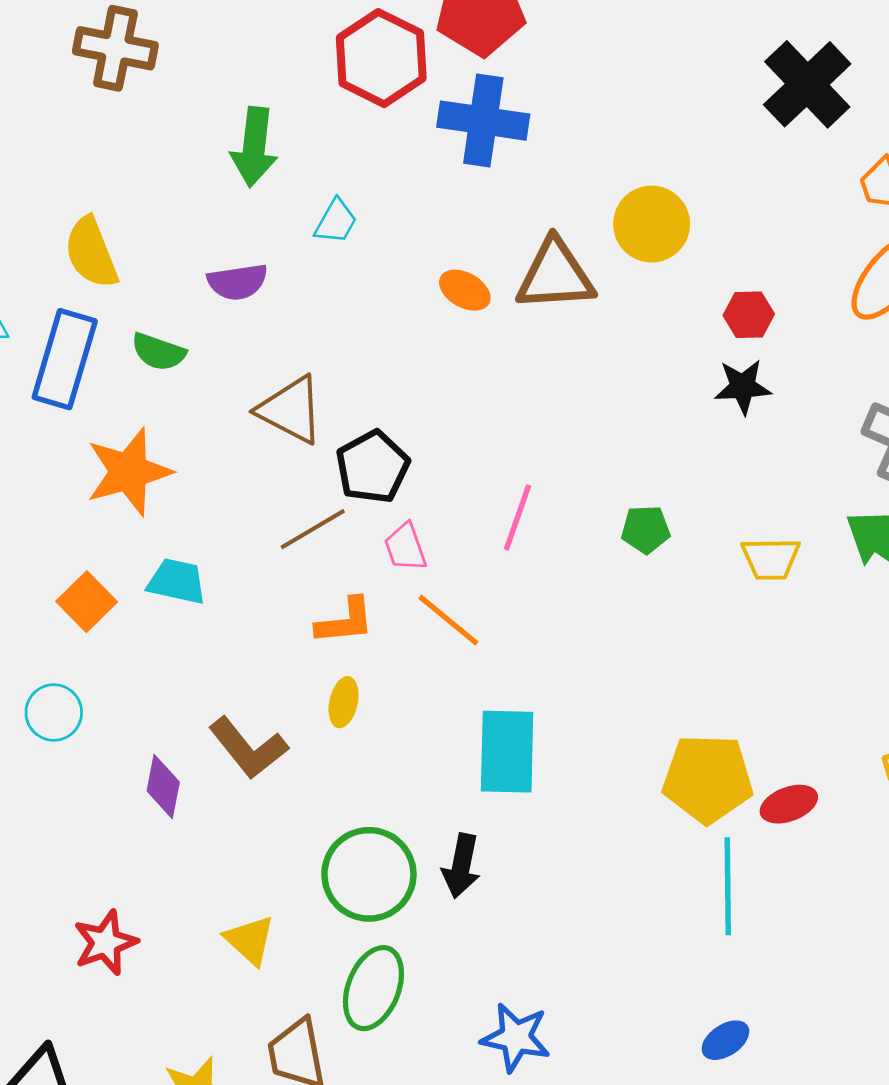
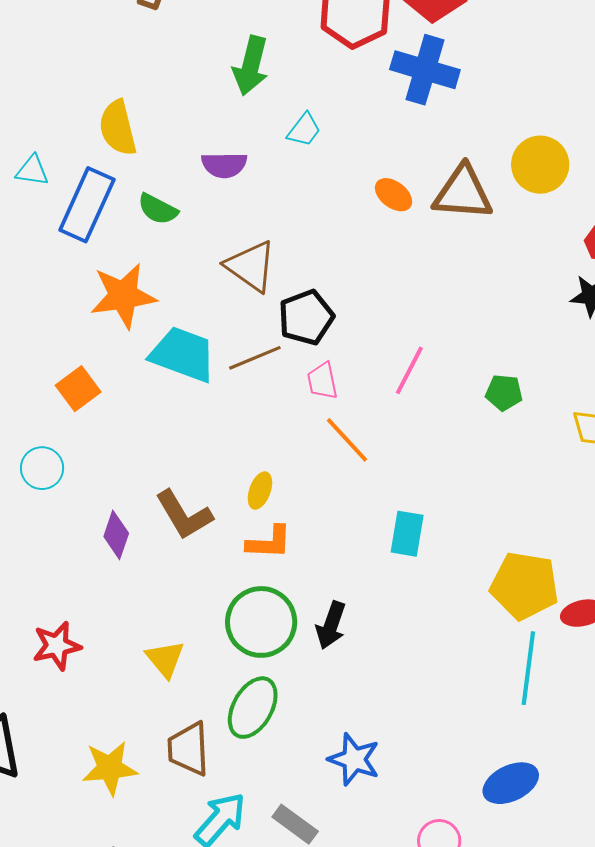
cyan trapezoid: (177, 581) -> (183, 354), moved, size x1.5
orange L-shape: (345, 621) -> (269, 542), moved
cyan rectangle: (507, 752) -> (407, 534), moved, size x0.7
blue ellipse: (725, 1040) -> (511, 783), size x1.5

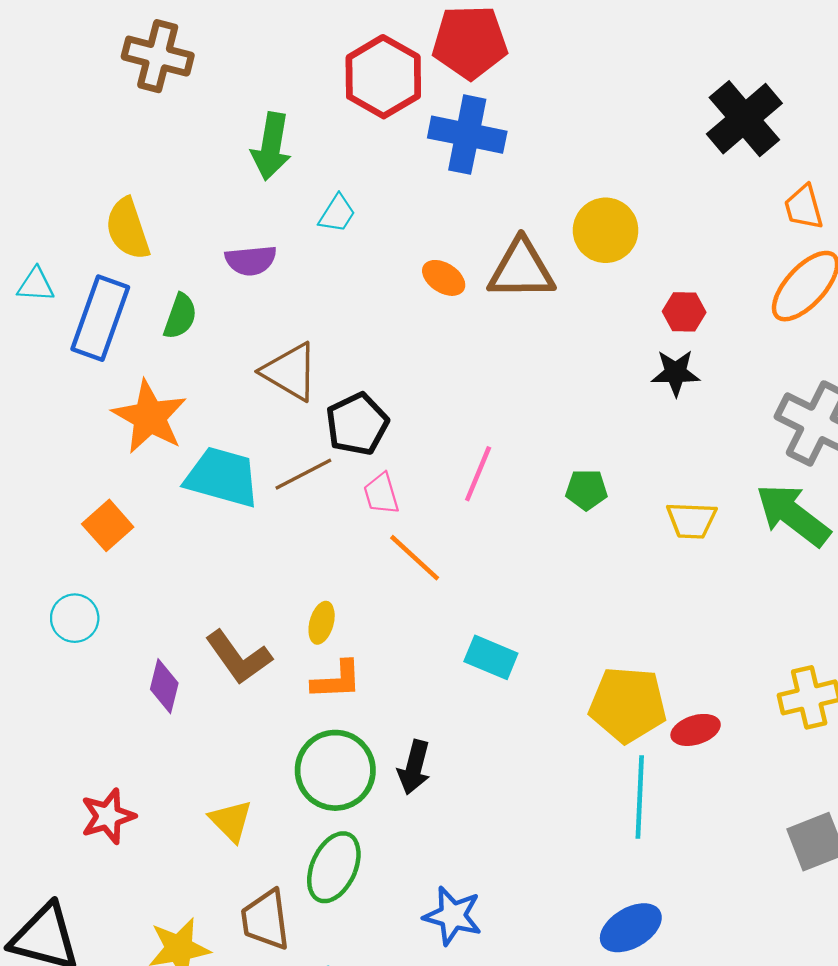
green semicircle: (158, 209) -> (180, 316), turned -93
orange star: (123, 296) -> (150, 417), turned -30
cyan rectangle: (407, 534) -> (491, 657), turned -72

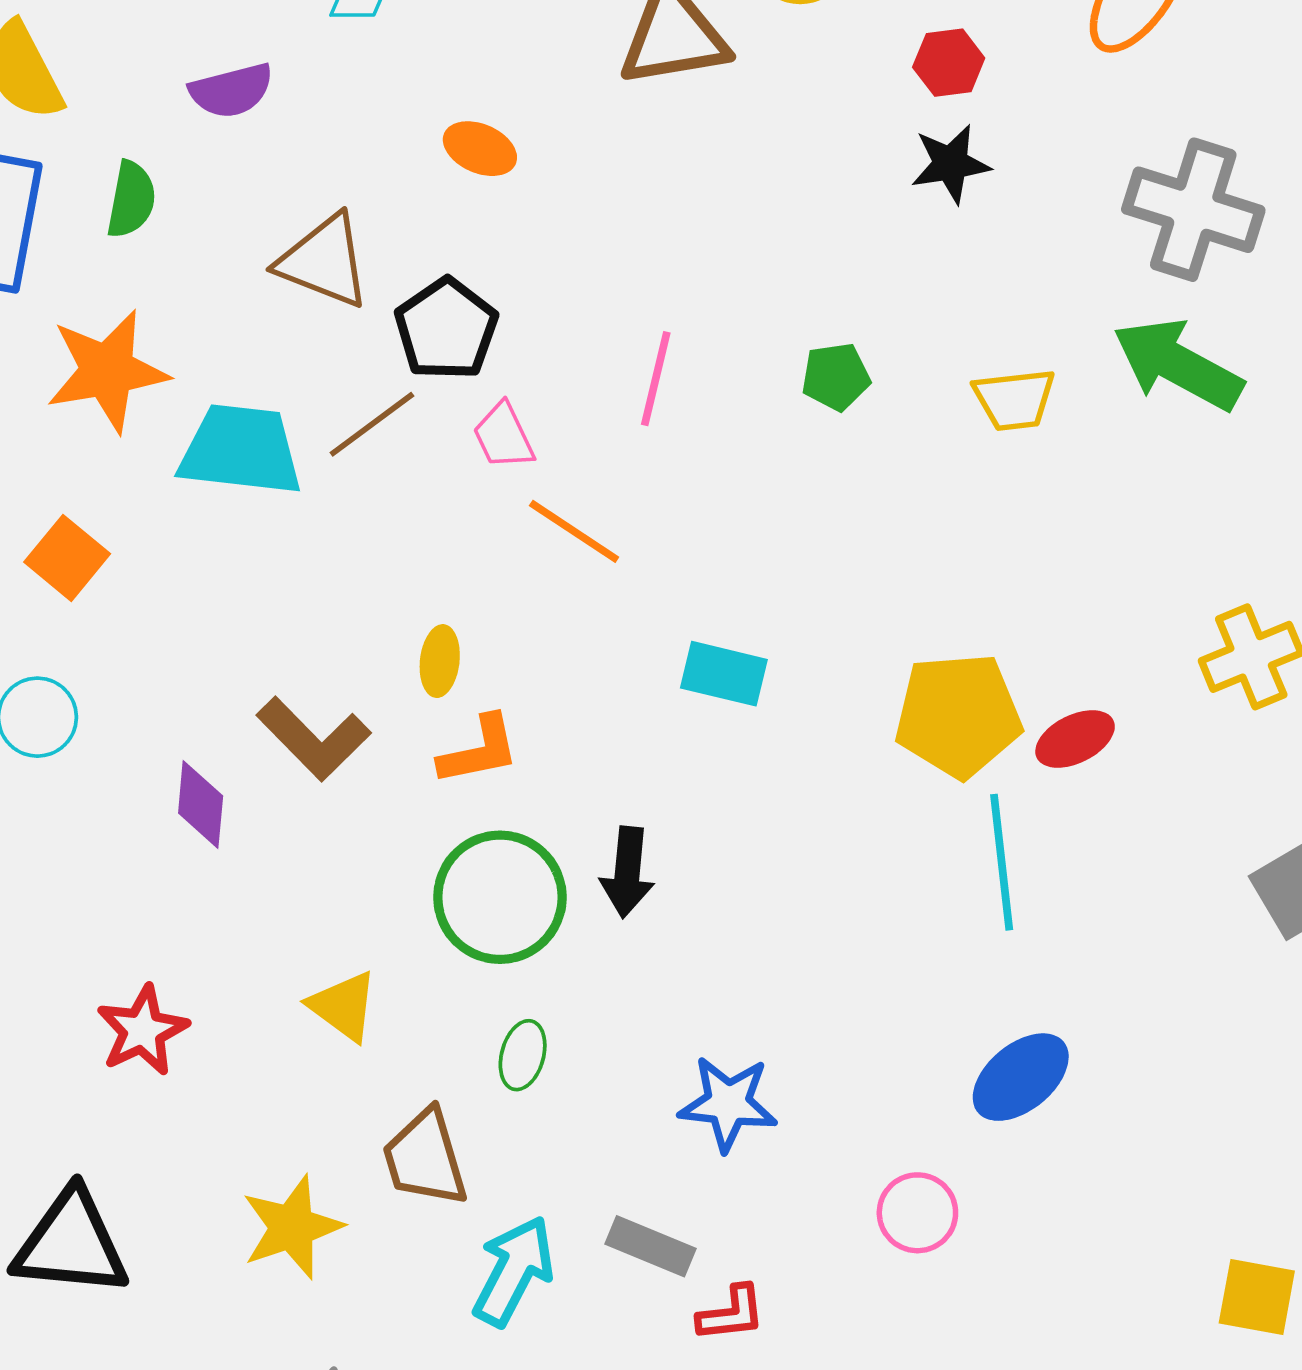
orange ellipse: (444, 278) -> (480, 149), moved
orange star: (150, 417) -> (107, 371), turned -30
green ellipse: (334, 867) -> (523, 1055), size x0.6

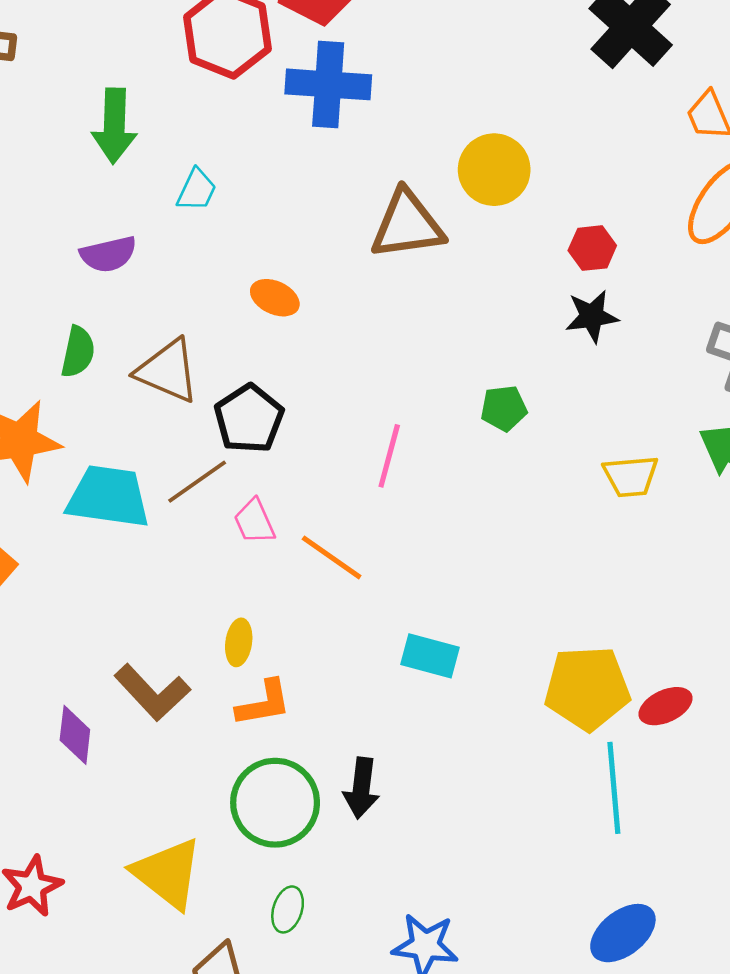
green semicircle: (131, 199) -> (78, 352), moved
green pentagon: (836, 377) -> (504, 408), moved
pink trapezoid: (504, 436) -> (255, 521), moved
yellow triangle: (343, 1006) -> (168, 873), size x1.5

